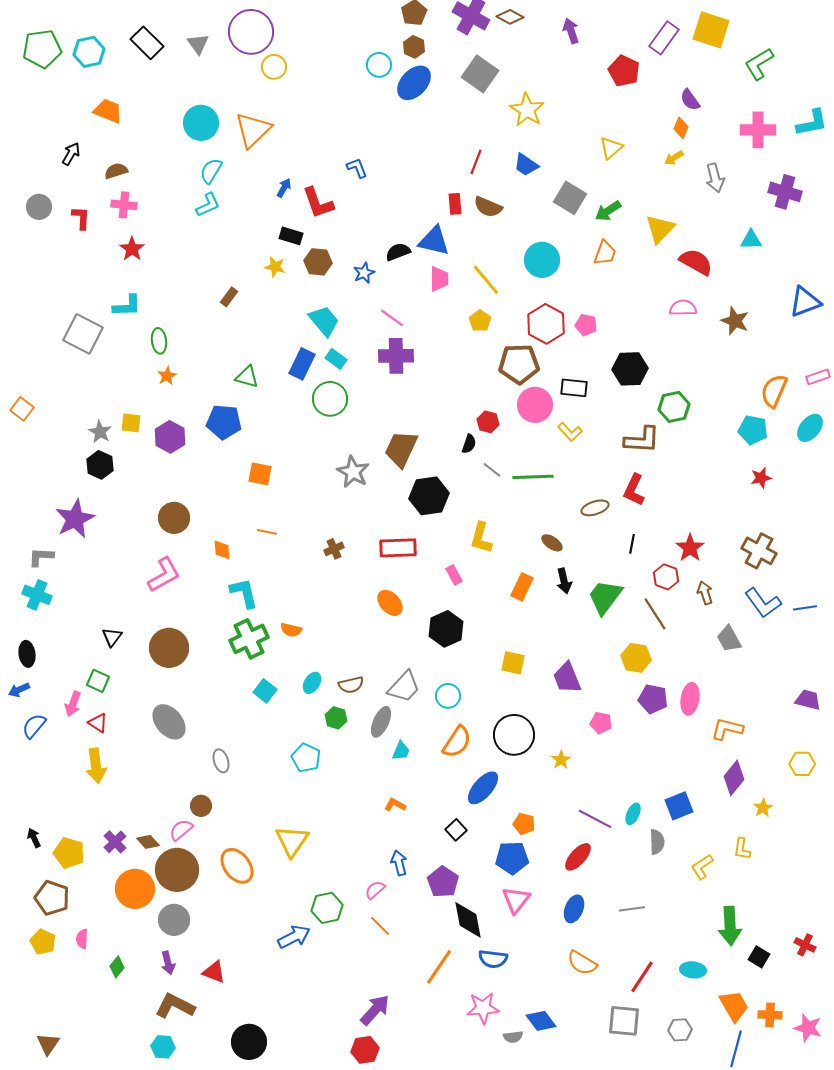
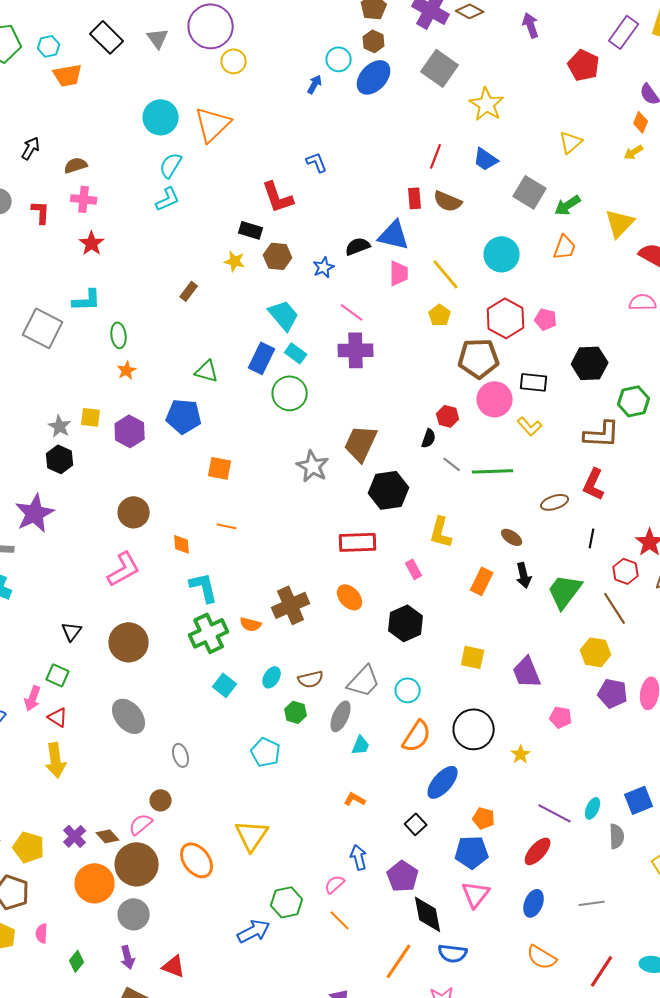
cyan hexagon: (89, 52) -> (49, 46), size x0.7
orange trapezoid: (108, 111) -> (68, 75), moved, turned 148
blue arrow: (284, 188) -> (315, 84), moved
brown cross: (334, 549) -> (291, 605), moved, size x1.8

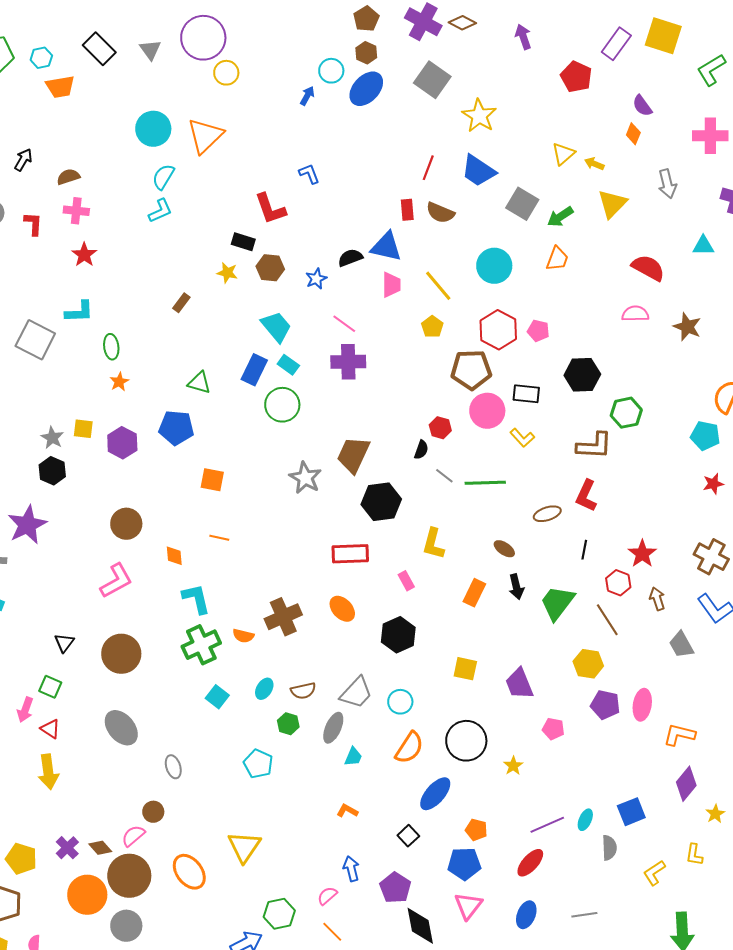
yellow arrow: (634, 152) -> (594, 164), moved, turned 54
blue trapezoid: (486, 159) -> (478, 171), size x1.4
yellow triangle: (620, 223) -> (612, 204), moved
purple line: (555, 813) -> (547, 825), turned -52

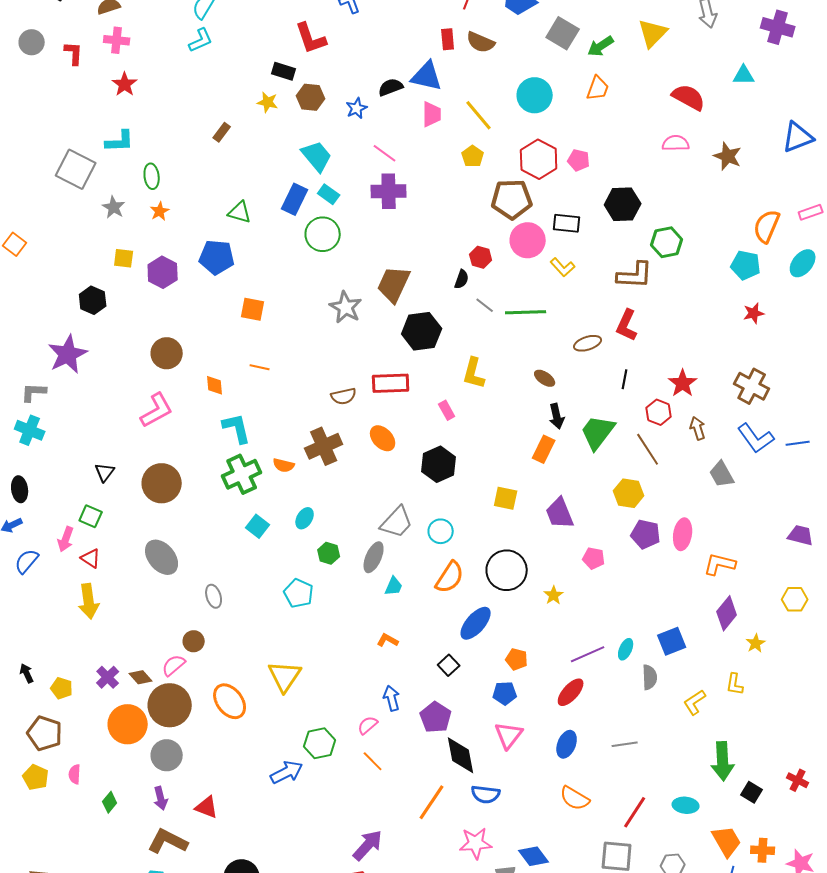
gray star: (52, 438) -> (114, 207), moved
orange rectangle: (474, 593) -> (544, 449), moved
brown semicircle: (303, 691) -> (344, 396), moved
yellow pentagon: (21, 859) -> (62, 688), size x0.7
blue pentagon: (464, 864) -> (505, 693), size x0.7

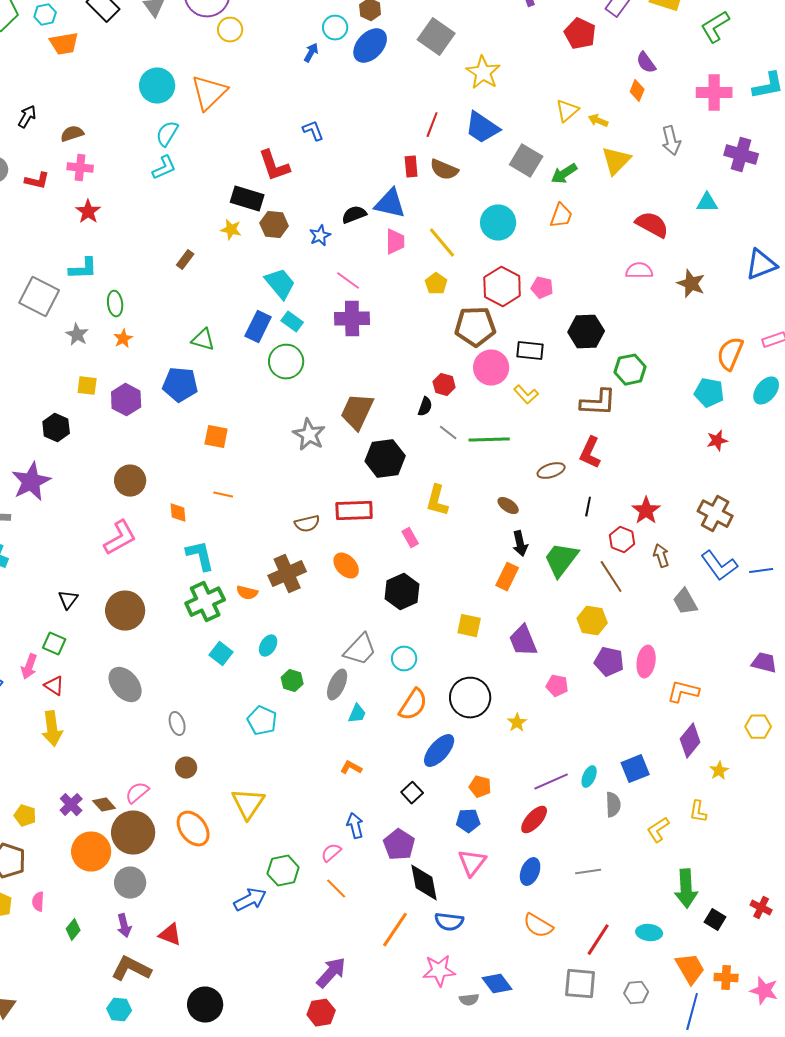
red L-shape: (74, 53) -> (37, 181), turned 100
black rectangle: (284, 71) -> (247, 199), size x1.4
brown circle: (194, 641) -> (186, 768), moved

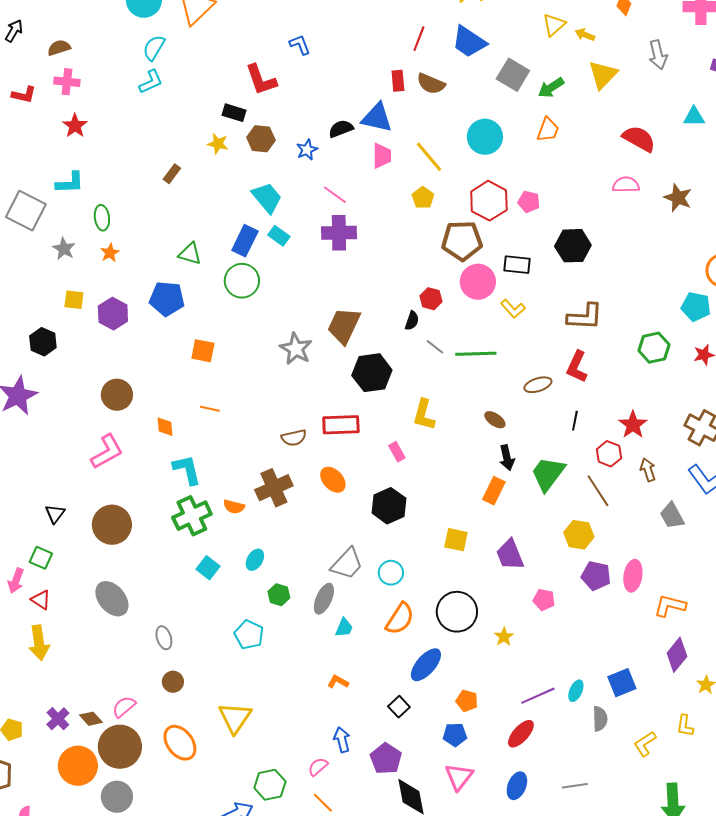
black rectangle: (247, 199) -> (234, 113), size x0.7
green circle: (286, 362) -> (242, 281), moved
green hexagon: (630, 370) -> (654, 348), moved

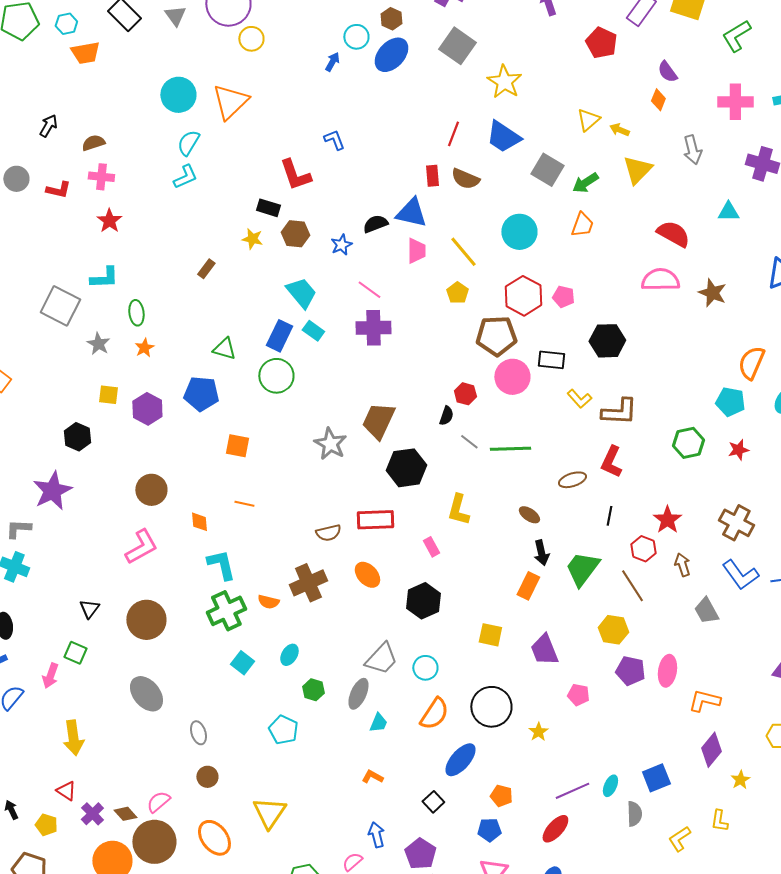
pink semicircle: (626, 185) -> (660, 280), size x1.4
yellow L-shape: (513, 309) -> (579, 399), moved
red triangle: (41, 600) -> (66, 791), moved

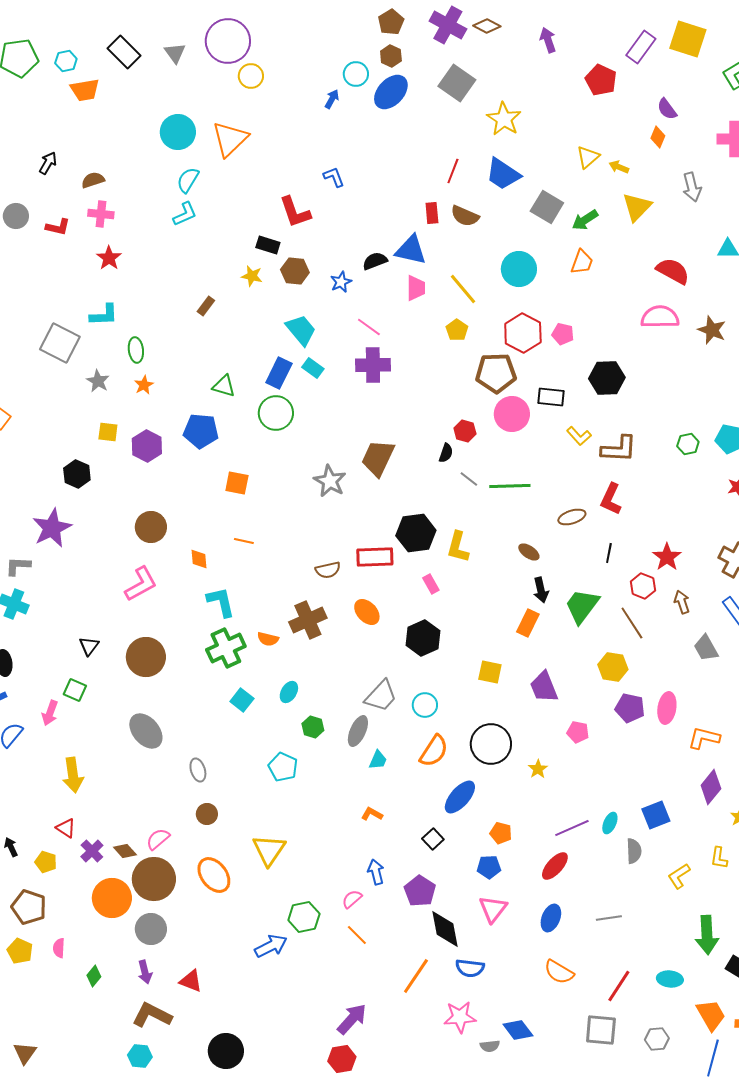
green hexagon: (688, 443) -> (688, 444), moved, size x0.7
black hexagon: (406, 468) -> (416, 533), moved

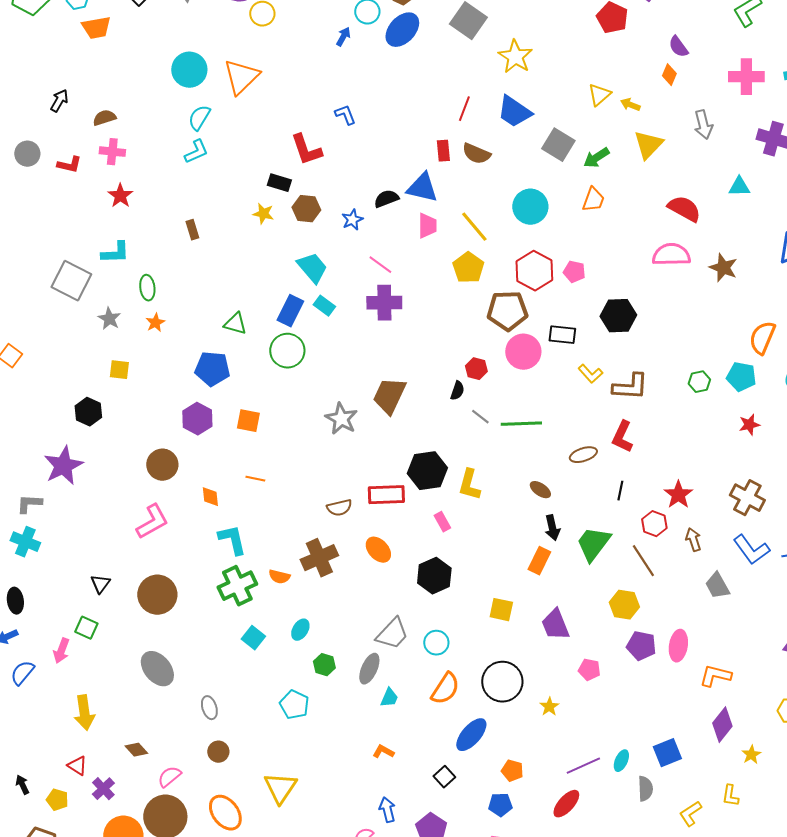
brown rectangle: (206, 306) -> (192, 230), moved, turned -54
yellow pentagon: (457, 330) -> (468, 268), size x1.4
purple hexagon: (147, 446) -> (197, 419), moved
brown diamond: (125, 851) -> (136, 750), moved

